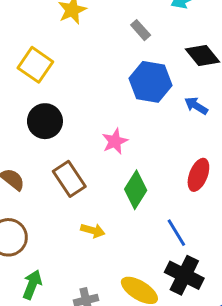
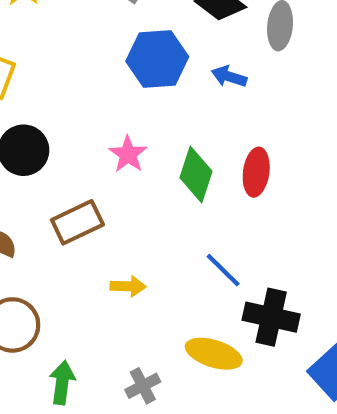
brown rectangle: (69, 179) -> (77, 222), turned -68
green diamond: (136, 190) -> (196, 175), moved
blue line: (176, 233) -> (223, 270), moved

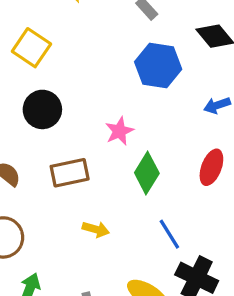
blue arrow: (229, 77) -> (217, 105), moved, turned -50
green diamond: (196, 175) -> (147, 173), moved

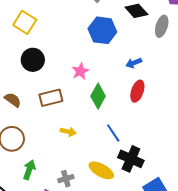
blue arrow: (217, 105) -> (134, 63), moved

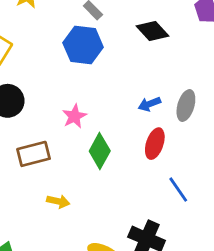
gray ellipse: (162, 26) -> (186, 106), moved
blue hexagon: (102, 30) -> (83, 45), moved
blue line: (113, 133) -> (178, 190), moved

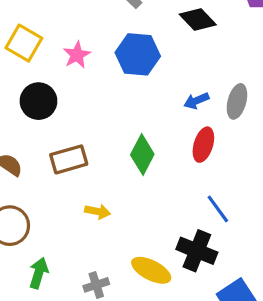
blue hexagon: (83, 45) -> (138, 54), moved
pink star: (74, 116) -> (77, 55), moved
blue line: (178, 190) -> (218, 209), moved

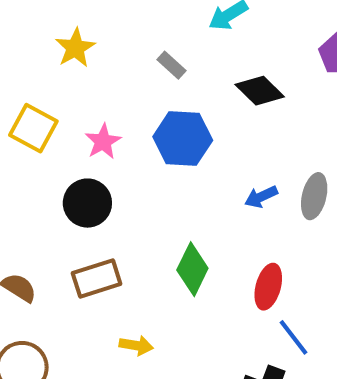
black circle: (38, 101) -> (87, 203), moved
red ellipse: (203, 145) -> (268, 287), moved

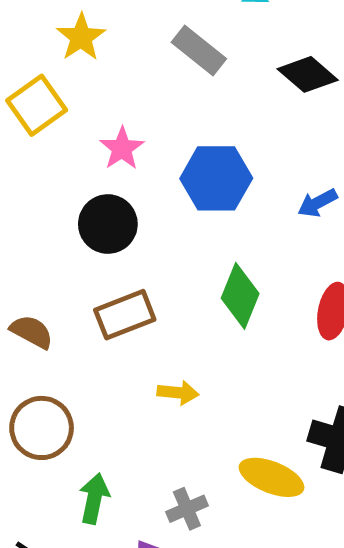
gray rectangle: (172, 65) -> (199, 51), size x1.5
yellow square: (33, 128) -> (37, 105), moved, turned 30
blue hexagon: (183, 139) -> (216, 178), moved

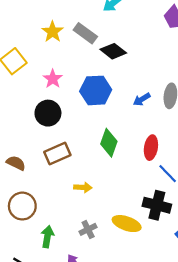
yellow star: (81, 37) -> (53, 32), moved
black diamond: (308, 74) -> (113, 51), moved
gray cross: (187, 509) -> (88, 229), moved

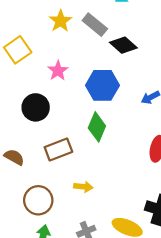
black circle: (48, 113) -> (36, 107), moved
green diamond: (109, 143) -> (97, 127), moved
brown circle: (22, 206) -> (38, 200), moved

